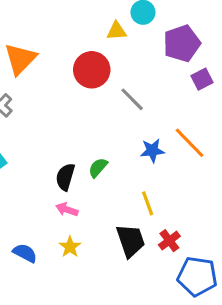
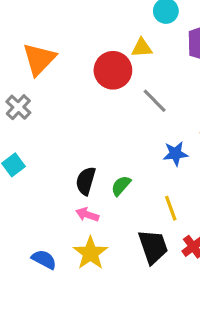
yellow triangle: (117, 31) -> (142, 48), moved
green semicircle: (98, 168) -> (121, 186), moved
yellow star: (70, 247) -> (90, 253), size x1.5

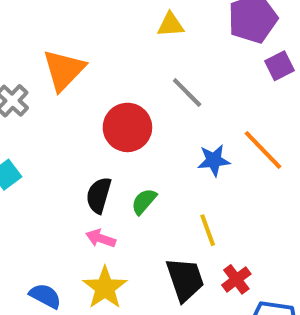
orange triangle: (39, 59) -> (64, 70), moved
red circle: (113, 70) -> (127, 127), moved

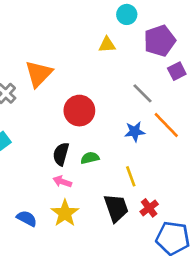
gray line: (187, 92) -> (143, 93), moved
green semicircle: (144, 201) -> (90, 158), turned 36

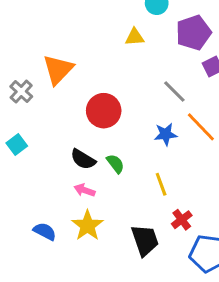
black semicircle: (61, 154) -> (83, 159), turned -75
green semicircle: (90, 158) -> (115, 164), turned 66
black trapezoid: (116, 208) -> (145, 240), moved

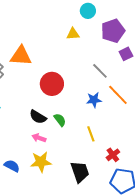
orange triangle: (58, 69) -> (21, 56), turned 50
red cross: (182, 220) -> (113, 155), moved
yellow star: (87, 226) -> (41, 162), turned 30

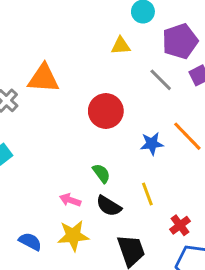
gray line: (100, 71) -> (161, 80), moved
red circle: (52, 84) -> (106, 111), moved
black semicircle: (38, 117) -> (109, 206), moved

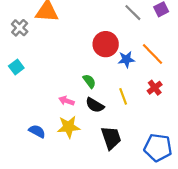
red circle: (106, 111) -> (106, 44), moved
red cross: (180, 225) -> (155, 88), moved

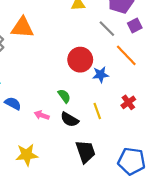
orange line: (152, 54) -> (126, 55), moved
yellow star: (69, 127) -> (27, 155), moved
blue semicircle: (37, 131) -> (13, 103), moved

